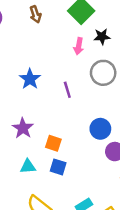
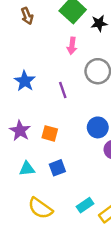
black star: (102, 37) -> (99, 23), moved
orange square: (53, 143) -> (50, 133), moved
blue square: (58, 167) -> (57, 168), turned -35

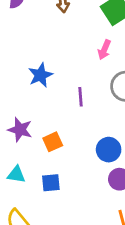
purple star: (20, 131) -> (20, 130), turned -30
orange square: (50, 133) -> (53, 142), turned 35

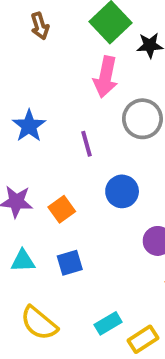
pink arrow: (104, 50) -> (106, 77), size x1.5
blue circle: (109, 150) -> (122, 191), moved

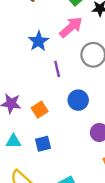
pink arrow: (106, 77) -> (71, 27), turned -145
blue star: (29, 126) -> (38, 41), moved

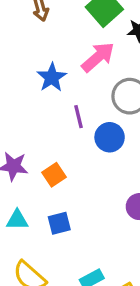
blue circle: (78, 100) -> (110, 137), moved

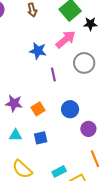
blue star: (52, 77) -> (38, 51), turned -30
blue circle: (110, 137) -> (70, 109), moved

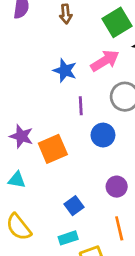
orange square: (38, 109) -> (53, 149), size x1.5
blue circle: (70, 109) -> (103, 135), moved
blue square: (41, 138) -> (74, 206), moved, turned -32

